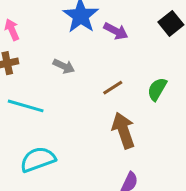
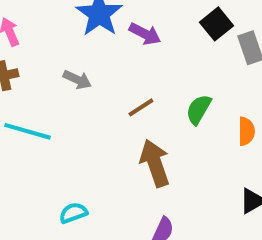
cyan semicircle: (38, 159) -> (73, 213), moved, size x0.6

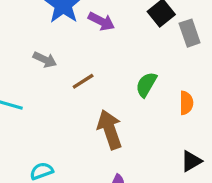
brown line: (141, 107) -> (83, 81), moved

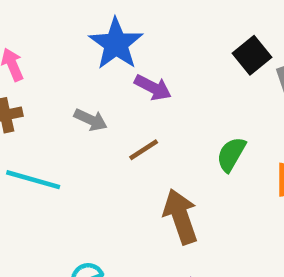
purple arrow: (101, 21) -> (153, 88), moved

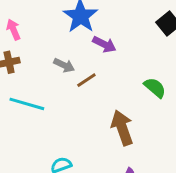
brown line: (144, 150) -> (86, 80), moved
green semicircle: (231, 154) -> (155, 88), turned 100

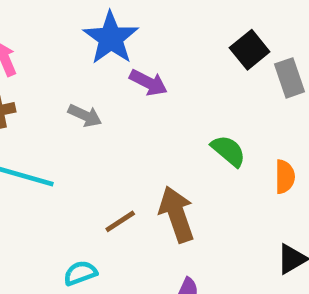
brown line: (86, 80) -> (120, 221), moved

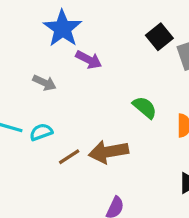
brown arrow: (177, 214) -> (109, 152), turned -81
cyan semicircle: (80, 273) -> (41, 132), moved

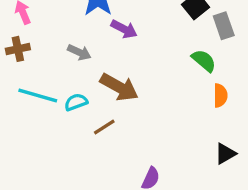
green semicircle: (145, 107) -> (204, 61), moved
brown arrow: (109, 152) -> (119, 87), moved, turned -141

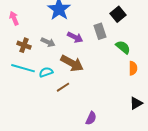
gray rectangle: (224, 26) -> (100, 31), moved
purple arrow: (124, 29) -> (75, 37), moved
brown cross: (18, 49) -> (24, 45), moved, turned 32

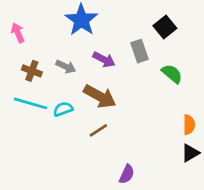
orange semicircle: (133, 68) -> (189, 125), moved
brown line: (63, 87) -> (98, 130), moved

